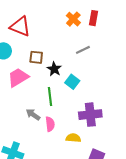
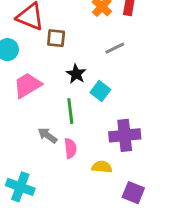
brown square: (36, 57) -> (56, 38), moved

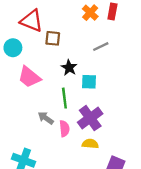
pink trapezoid: (27, 85) -> (29, 77), turned -110
cyan square: (100, 91) -> (89, 82), turned -35
purple cross: (125, 135) -> (90, 118), moved, turned -30

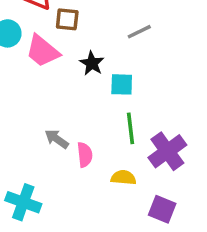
pink trapezoid: (29, 77) -> (43, 51), moved
green line: (64, 98) -> (130, 128), moved
purple cross: (90, 118) -> (167, 151), moved

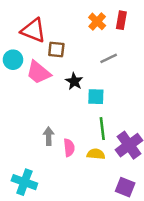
gray arrow: (57, 139) -> (49, 136), turned 54
yellow semicircle: (123, 178) -> (96, 154), moved

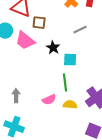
green line: (102, 129) -> (65, 83), moved
gray arrow: (49, 136) -> (16, 96), moved
pink semicircle: (69, 148) -> (49, 100), turned 72

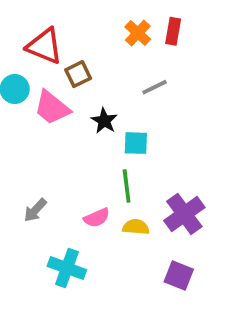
brown square: (39, 23) -> (78, 74), turned -32
gray arrow: (16, 96) -> (35, 210), turned -136
cyan cross: (14, 127) -> (67, 268), moved

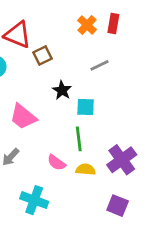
pink trapezoid: (52, 108) -> (23, 117), moved
pink semicircle: (97, 218) -> (56, 163), turned 60

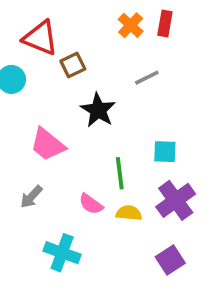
black star: (62, 90) -> (98, 110), size x1.4
cyan square: (86, 107) -> (165, 152), moved
purple square: (118, 206) -> (170, 260), turned 35

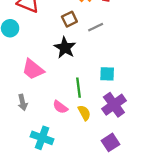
brown square: (73, 65) -> (69, 19), moved
gray arrow: (31, 197) -> (23, 102), turned -56
yellow semicircle: (129, 213) -> (84, 113), turned 56

